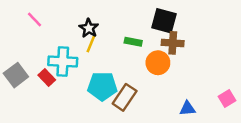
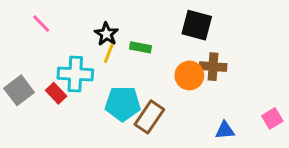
green rectangle: (133, 42) -> (140, 47), moved
brown cross: (173, 43) -> (213, 67), moved

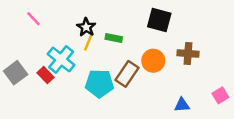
brown cross: (213, 67) -> (188, 54), moved
cyan cross: (75, 74) -> (61, 60), turned 36
brown rectangle: (149, 117) -> (127, 74), moved

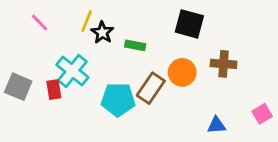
yellow line: (89, 42) -> (87, 21), moved
gray square: (16, 73) -> (18, 87), turned -30
red rectangle: (46, 75) -> (54, 90), turned 35

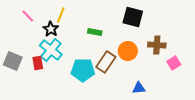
black star: (102, 32) -> (51, 29), moved
pink square: (262, 114) -> (174, 63), moved
blue triangle: (216, 125) -> (139, 88), moved

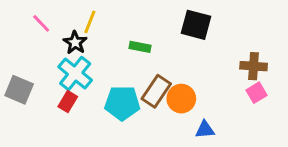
brown cross: (157, 45) -> (254, 66), moved
orange circle: (128, 51) -> (181, 99), moved
red rectangle: (38, 63) -> (68, 102), moved, turned 40

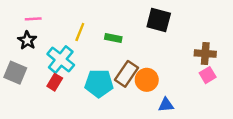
yellow line: (90, 22) -> (80, 32), moved
pink line: (41, 23) -> (33, 19), turned -49
black star: (75, 43) -> (27, 40), moved

